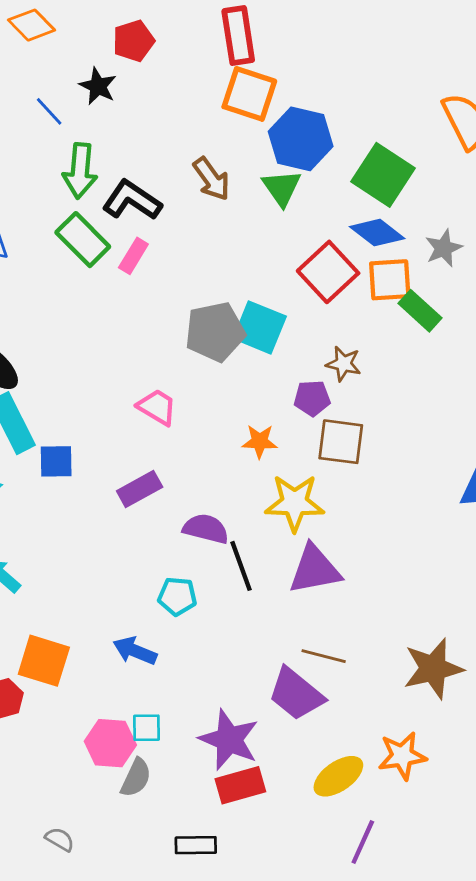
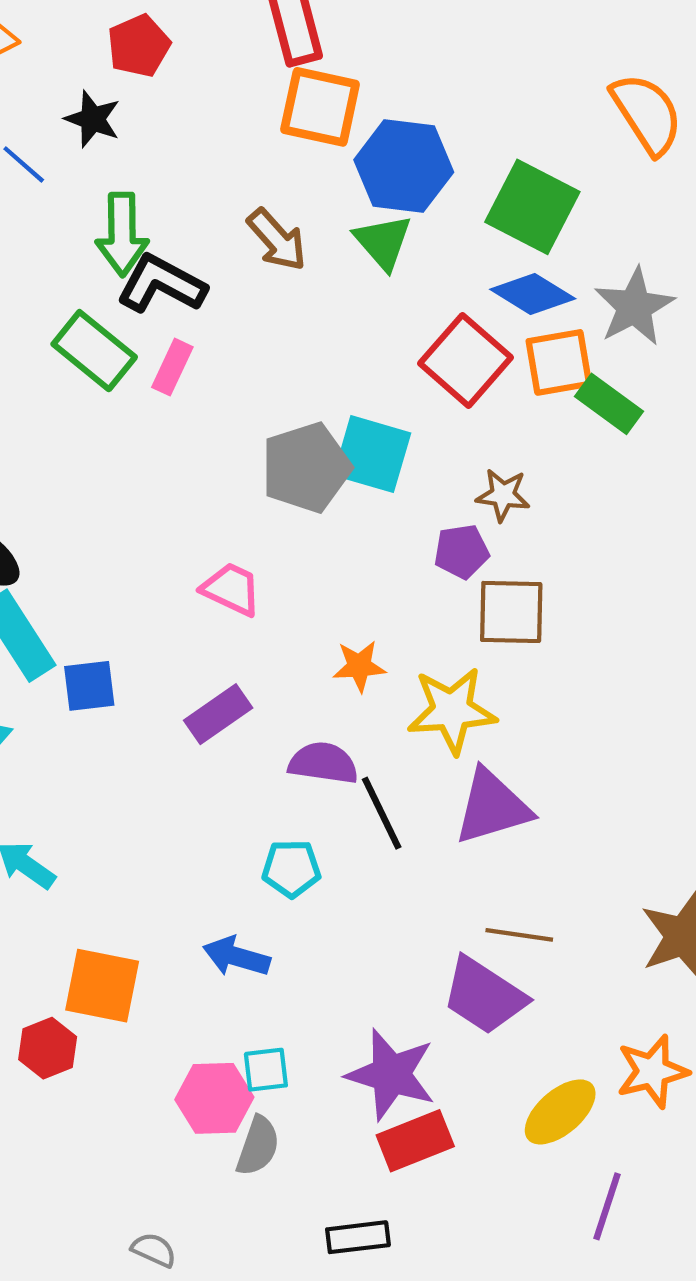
green arrow: (80, 171) -> (122, 234), moved
gray star: (444, 248) -> (634, 307), size x1.4
orange star: (260, 441) -> (359, 666), moved

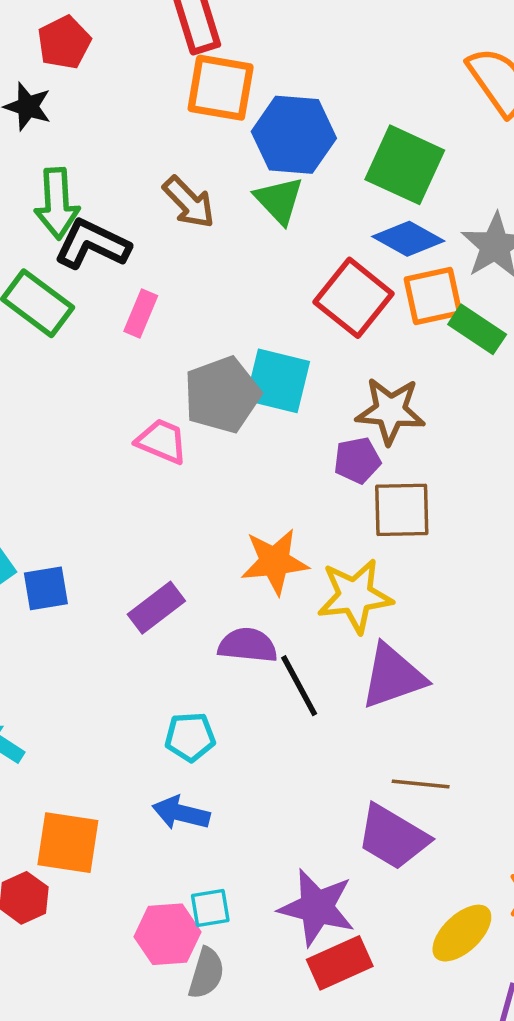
pink rectangle: (172, 367) -> (141, 314), moved
brown star: (503, 495) -> (390, 411), size x1.5
pink trapezoid: (231, 589) -> (162, 441), moved
orange star: (359, 666) -> (275, 562), size x1.5
cyan pentagon: (291, 869) -> (190, 737), moved

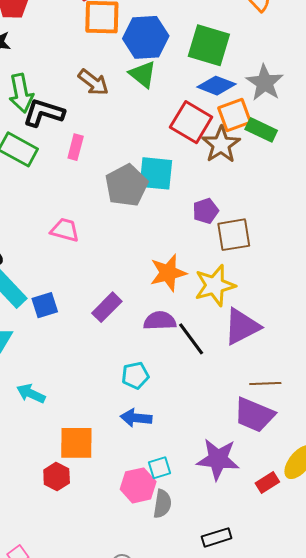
brown star: (390, 411) -> (221, 145), moved, turned -30
pink trapezoid: (162, 441) -> (65, 230), moved
red rectangle: (340, 963) -> (267, 483), moved, size x0.7

